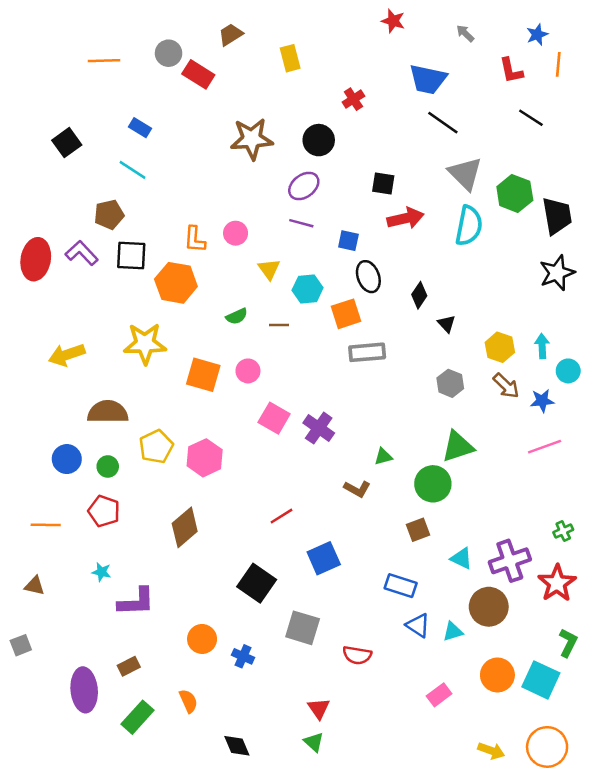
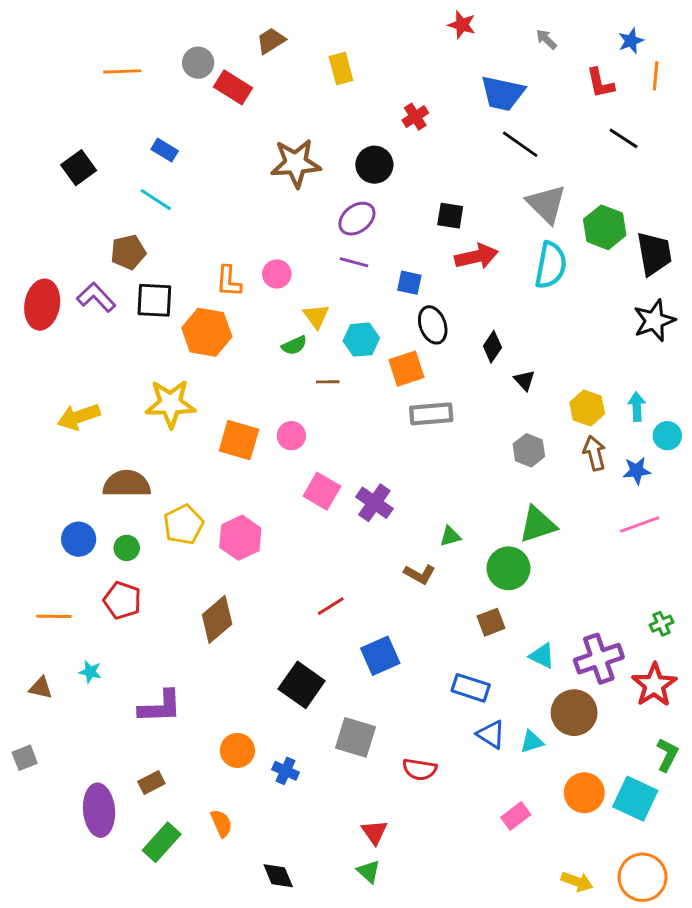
green semicircle: (237, 316) -> (294, 345), moved
brown arrow: (506, 386) -> (594, 453), turned -148
cyan star: (102, 572) -> (90, 672), moved

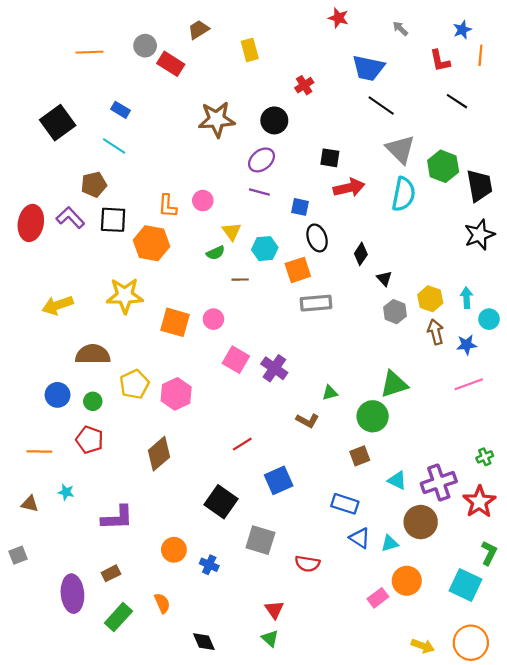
black square: (79, 168) -> (58, 123), size x1.4
gray hexagon: (529, 450) -> (395, 312), moved
orange circle: (584, 793) -> (407, 581), moved

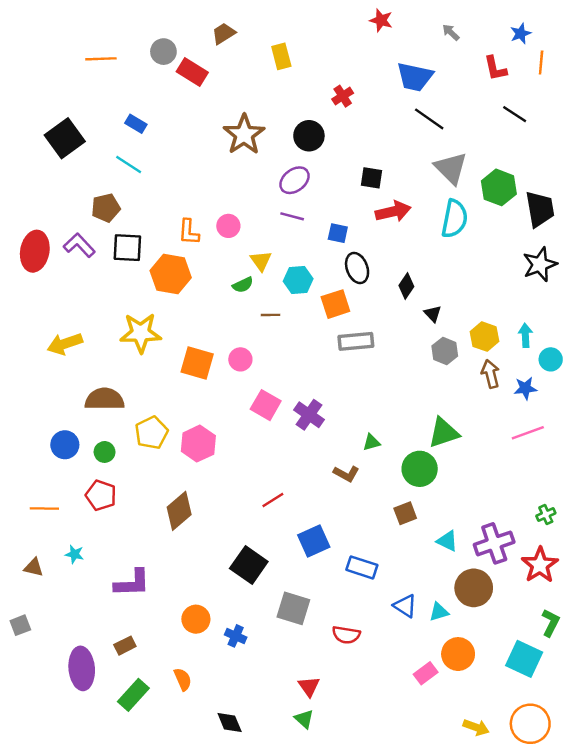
brown star: (217, 119) -> (244, 135), turned -30
blue rectangle: (345, 504) -> (362, 567), moved

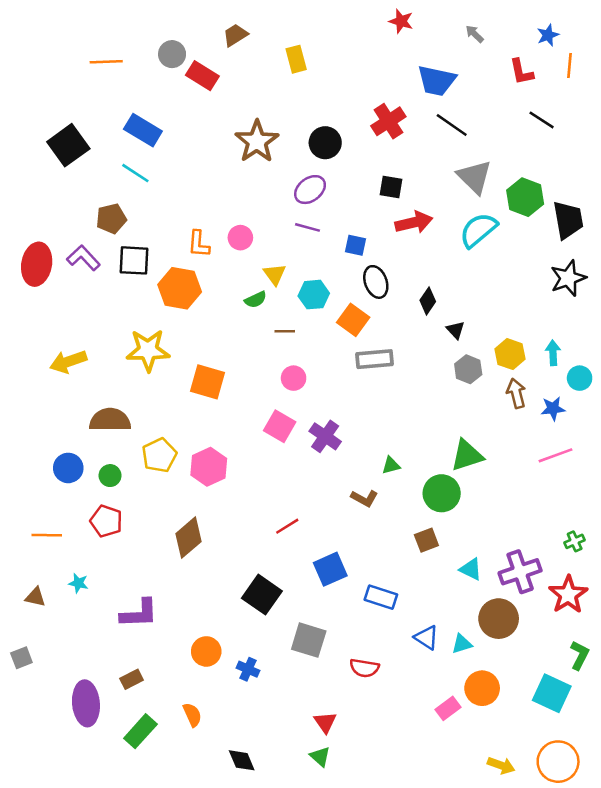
red cross: (343, 96) -> (388, 121), moved, size x1.5
blue rectangle: (136, 124) -> (143, 130), size x1.6
cyan semicircle: (454, 219) -> (478, 230), turned -141
orange square: (335, 304) -> (353, 320), turned -36
pink circle: (240, 359) -> (294, 378), moved

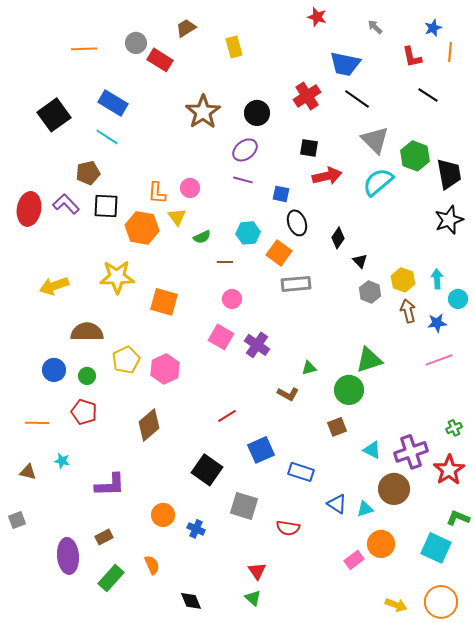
yellow triangle: (275, 274) -> (177, 217), moved
green L-shape: (580, 655) -> (458, 518), turned -95

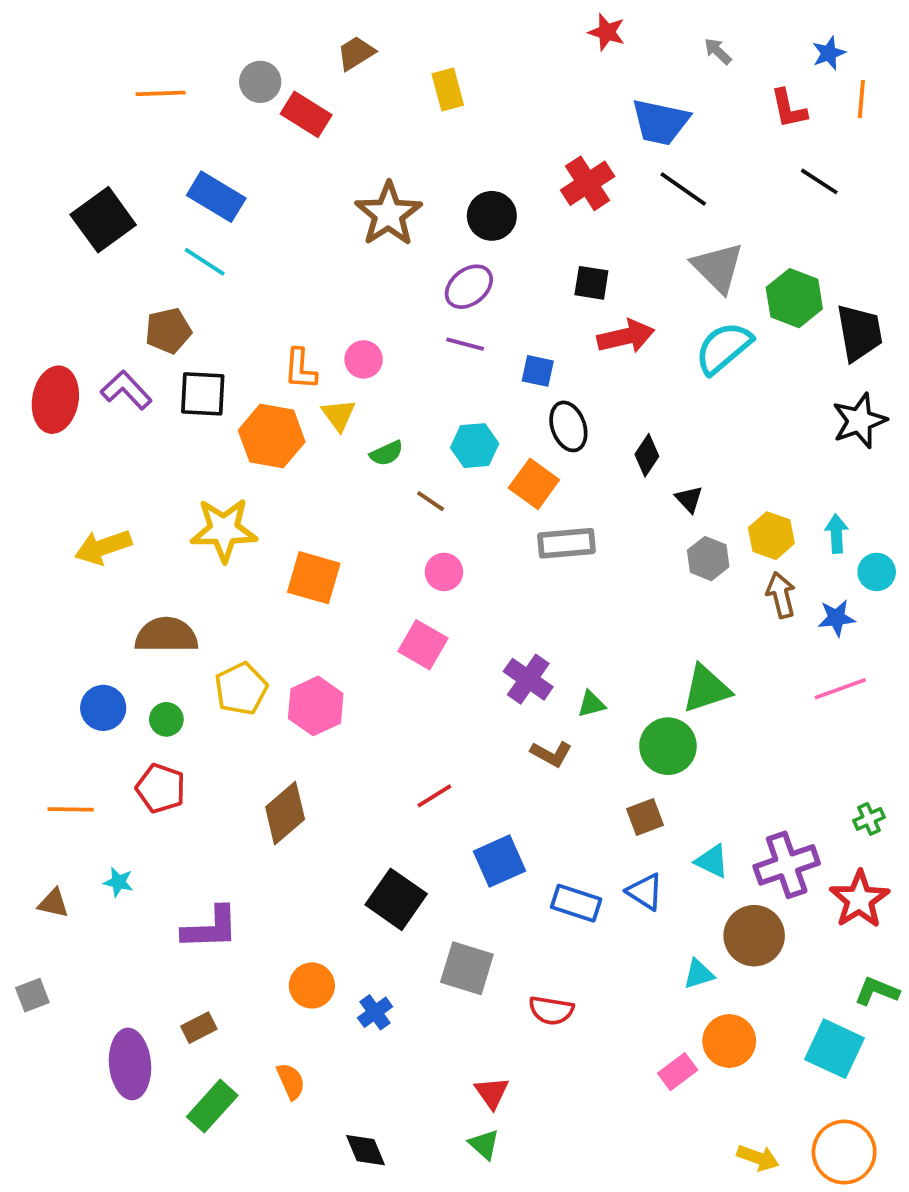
brown line: (225, 262) -> (431, 501), turned 35
purple cross: (257, 345) -> (528, 679), moved
blue triangle: (337, 504) -> (645, 892), moved
blue cross: (196, 529) -> (375, 1012), turned 30

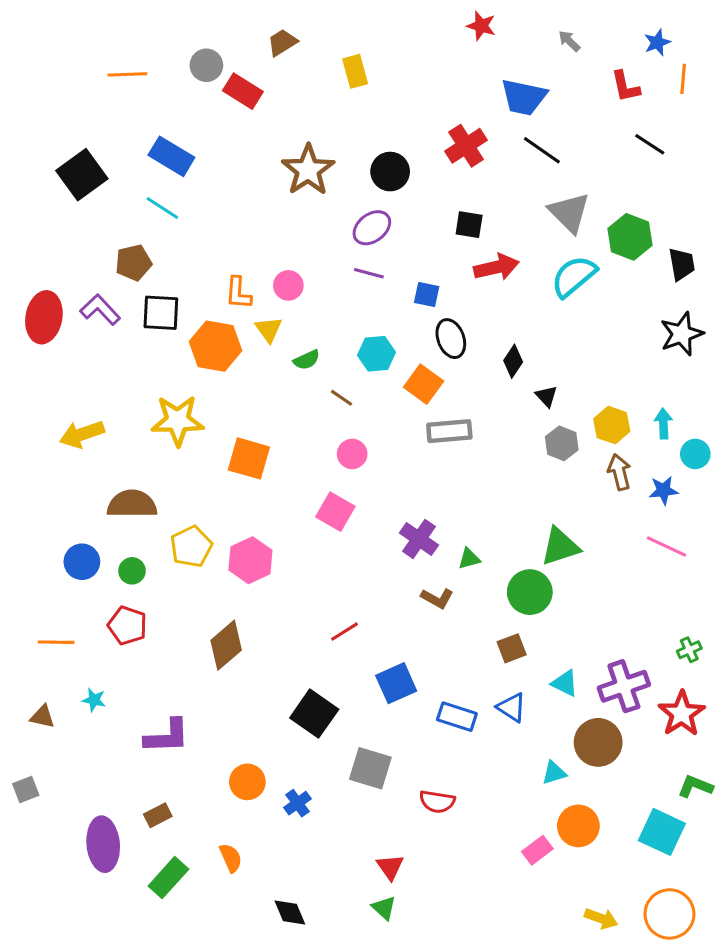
black trapezoid: (859, 333) -> (682, 264), size x0.7
pink line: (840, 689) -> (666, 547), turned 45

